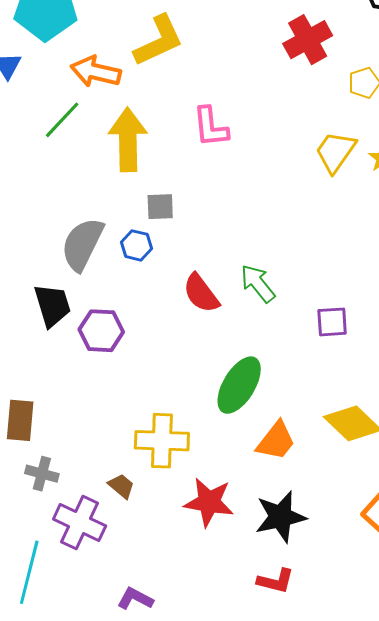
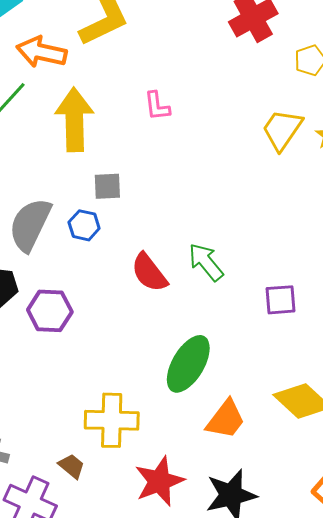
pink L-shape: (211, 127) -> (157, 106), size x0.7
red star: (209, 502) -> (159, 481), turned -30

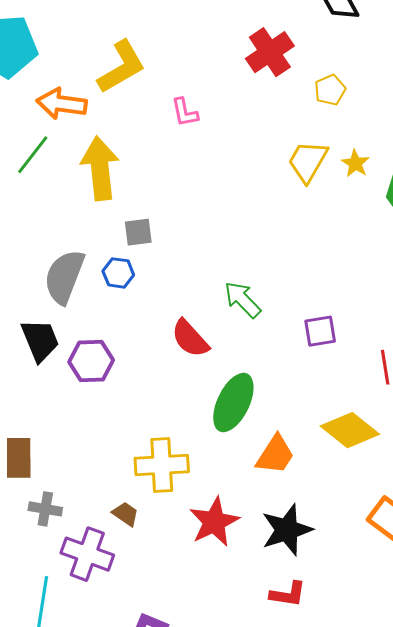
pink L-shape: (157, 106) -> (185, 112), moved
red semicircle: (149, 273) -> (190, 338), moved

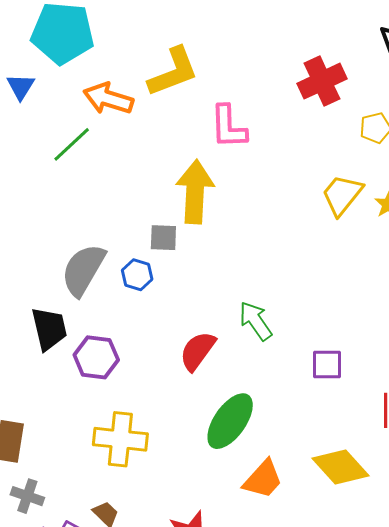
pink L-shape: (185, 112) -> (228, 127), size x1.5
yellow arrow: (100, 168) -> (195, 192), moved
red semicircle: (190, 338) -> (197, 351), turned 69
yellow cross: (162, 465) -> (120, 439), moved

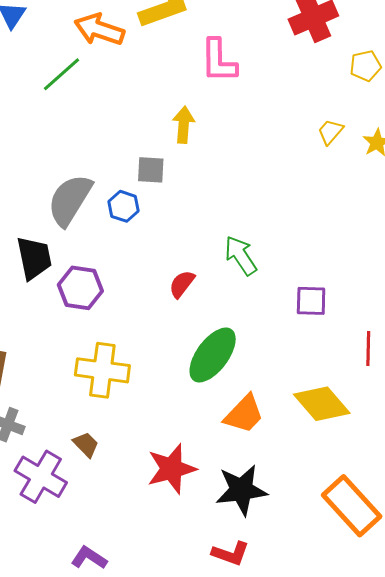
yellow arrow: (195, 192) -> (184, 125), size x0.6
yellow trapezoid: (342, 195) -> (330, 132), size x0.6
red semicircle: (197, 351) -> (182, 284), size x0.7

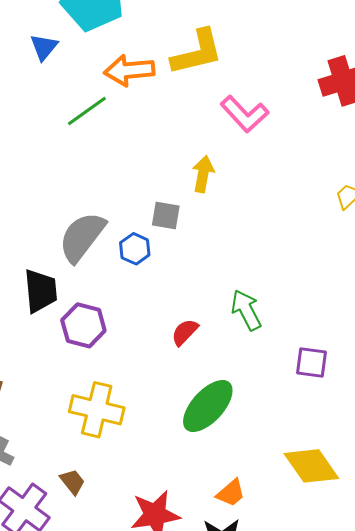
orange arrow: (99, 29) -> (129, 70), turned -30
pink L-shape: (219, 61) -> (245, 114), turned -48
orange trapezoid: (244, 414) -> (231, 493), moved, size x0.7

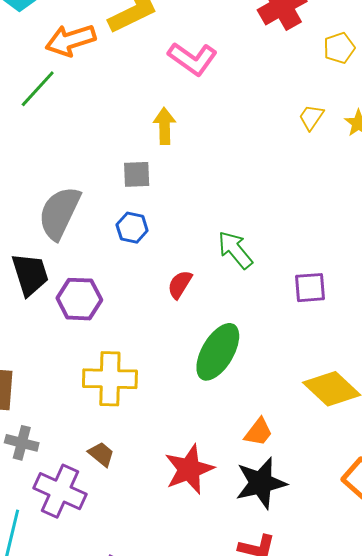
blue hexagon: (135, 249) -> (132, 228), moved

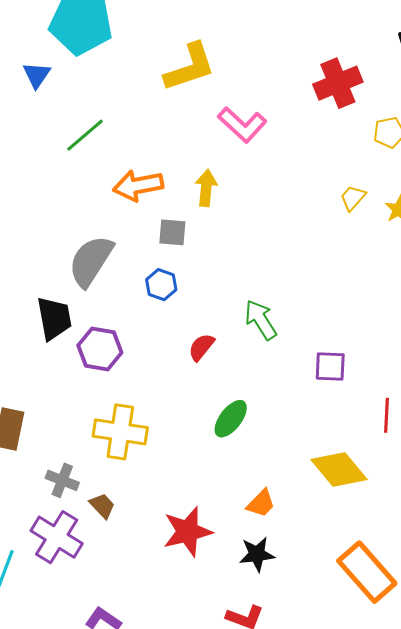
orange arrow: (71, 40) -> (138, 186), moved
green ellipse: (218, 352) -> (231, 419), size x0.7
gray cross: (22, 443) -> (62, 480), moved
black star: (261, 483) -> (257, 554), size x0.7

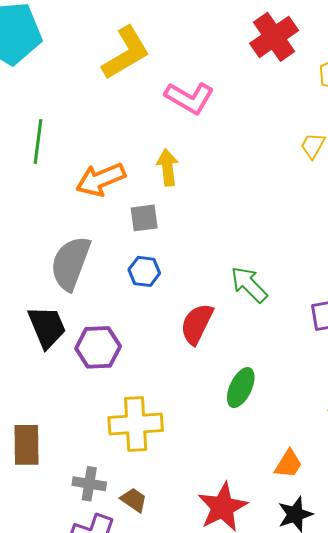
green line: (85, 135) -> (38, 142), turned -30
red semicircle: (201, 347) -> (197, 324), size x1.4

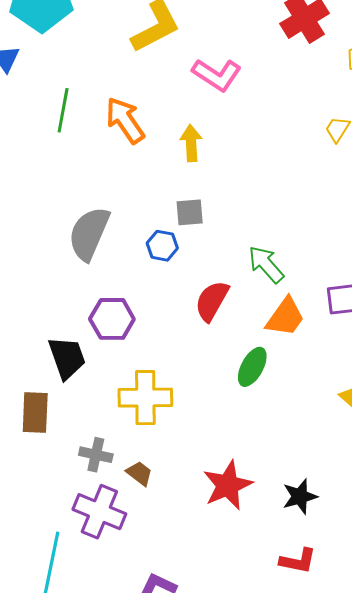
orange arrow: (101, 179) -> (125, 120), moved, turned 75
gray square: (144, 218) -> (190, 212), moved
black trapezoid: (47, 327) -> (67, 358), moved
orange trapezoid: (288, 464) -> (285, 317), moved, size x1.4

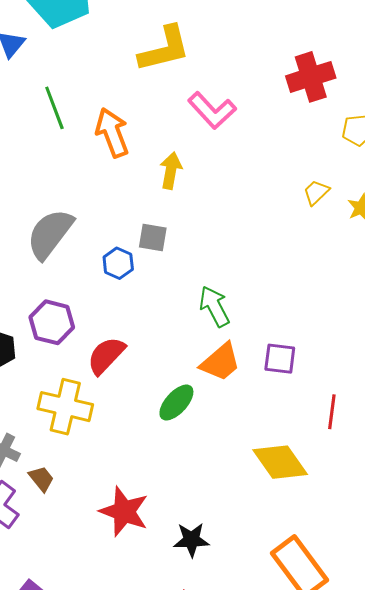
green line: (63, 110) -> (54, 108), turned -45
red semicircle: (212, 301) -> (106, 356), moved
red star: (228, 485) -> (124, 511), turned 30

